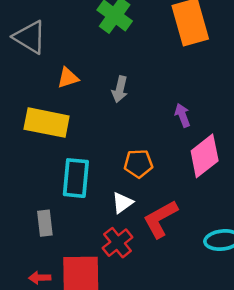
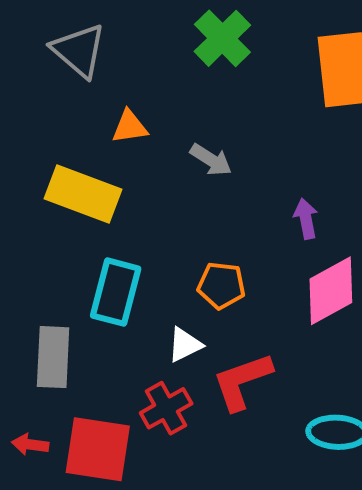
gray arrow: (120, 89) -> (211, 160), turned -80
gray rectangle: (45, 223) -> (53, 357), size x1.4

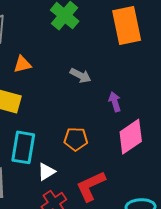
gray arrow: (211, 160) -> (81, 75), moved
white triangle: (185, 345) -> (46, 172), moved

